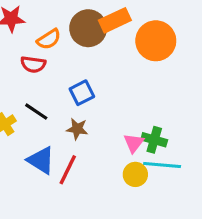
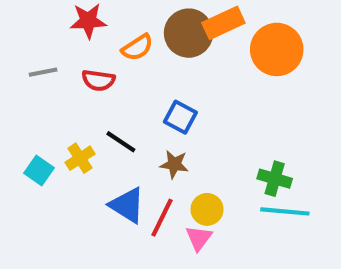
red semicircle: (33, 64) -> (98, 80), moved
blue square: (82, 93) -> (180, 117), turned -35
pink triangle: (134, 143) -> (199, 238), moved
yellow circle: (135, 174) -> (207, 209), moved

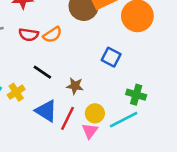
orange semicircle: (137, 47) -> (52, 35), moved
blue square: (180, 117) -> (111, 57), moved
yellow cross: (80, 158) -> (16, 92), moved
cyan line: (285, 211) -> (124, 120), moved, turned -32

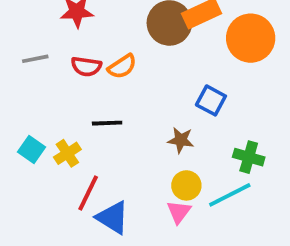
black line: (42, 72) -> (107, 123), turned -36
brown star: (75, 86) -> (181, 140), moved
blue triangle: (46, 111) -> (113, 218), moved
red line: (67, 118) -> (88, 193), moved

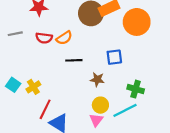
blue square: (211, 100) -> (114, 57), turned -35
black line: (107, 123) -> (74, 60), moved

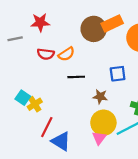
gray line: (15, 34) -> (15, 39), moved
cyan square: (13, 85) -> (23, 98), moved
yellow circle: (100, 105) -> (103, 123), size x1.5

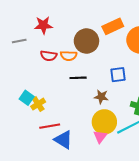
brown circle: (94, 29) -> (86, 41), moved
orange semicircle: (66, 54) -> (69, 56), turned 35
red line: (47, 127) -> (50, 126), turned 54

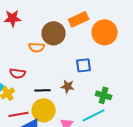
red semicircle: (49, 56) -> (18, 73), moved
black line: (78, 78) -> (43, 90), moved
yellow circle: (104, 122) -> (44, 110), moved

